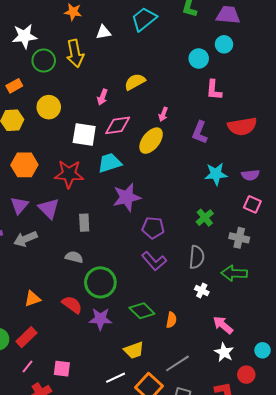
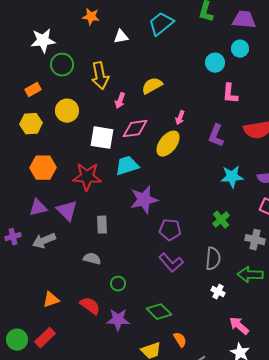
yellow arrow: (75, 53) -> (100, 76), moved
purple triangle: (19, 205) -> (38, 208), turned 36
green circle: (100, 282) -> (118, 284), size x0.5
orange semicircle: (171, 320) -> (180, 340), moved, turned -42

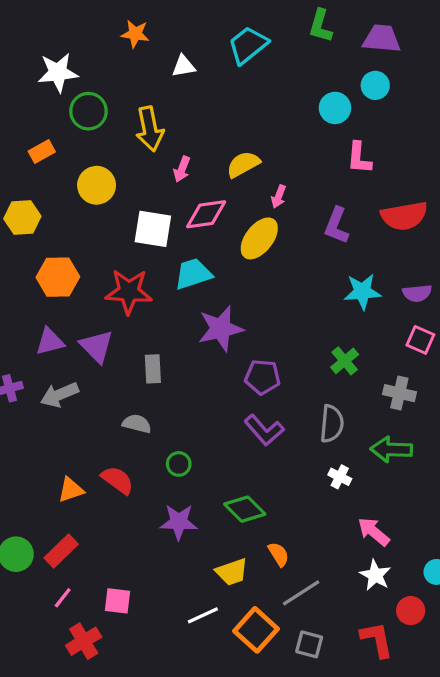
yellow semicircle: (152, 86) -> (243, 164), moved
yellow hexagon: (31, 124) -> (22, 217), moved
red semicircle: (90, 306) -> (117, 480), moved

